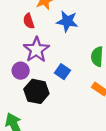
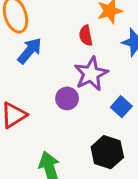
black hexagon: (36, 91) -> (107, 152), moved

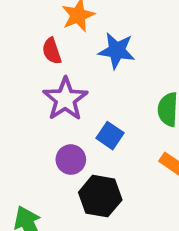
purple circle: (67, 98) -> (71, 160), moved

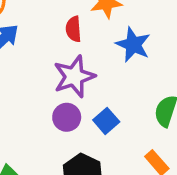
purple circle: (71, 160) -> (67, 117), moved

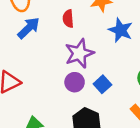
red semicircle: (73, 29) -> (68, 19), moved

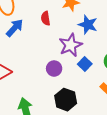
purple star: (79, 53) -> (71, 45), moved
blue square: (102, 84) -> (85, 64), moved

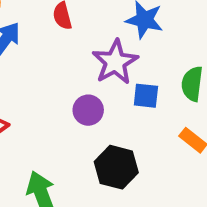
blue square: (85, 64) -> (146, 96), turned -32

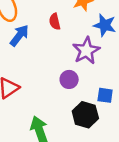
blue square: (146, 96) -> (105, 95), moved

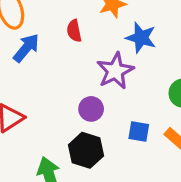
black hexagon: (85, 115) -> (86, 150), moved

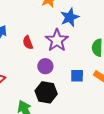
red semicircle: (74, 31) -> (28, 42), moved
blue star: (141, 38) -> (70, 17), turned -30

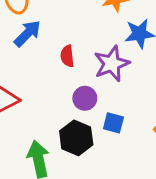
blue square: (77, 76) -> (113, 123), moved

